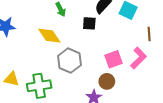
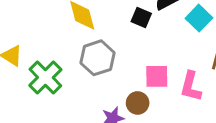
pink L-shape: (139, 58) -> (191, 86), turned 130
green cross: (39, 86) -> (45, 77), turned 35

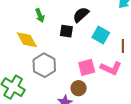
cyan square: (199, 18) -> (101, 35), moved
pink L-shape: (191, 86) -> (111, 68), turned -65

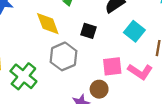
black square: (66, 31) -> (89, 31), moved

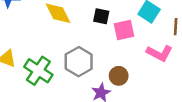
gray hexagon: (63, 56) -> (79, 62), moved
pink square: (112, 66) -> (124, 30), moved

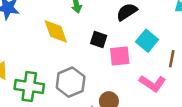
green cross: (38, 71) -> (29, 87), turned -32

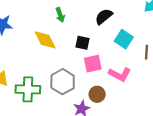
pink square: (120, 56) -> (93, 64), moved
pink L-shape: (153, 83) -> (120, 74), moved

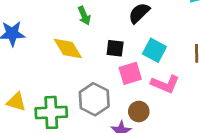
cyan square: (124, 39) -> (154, 50), moved

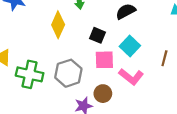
yellow diamond: (68, 48) -> (58, 25), turned 40

